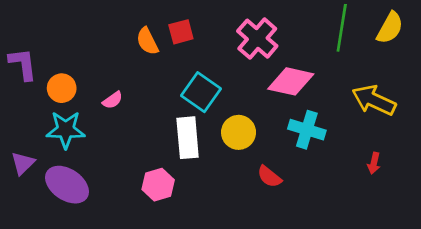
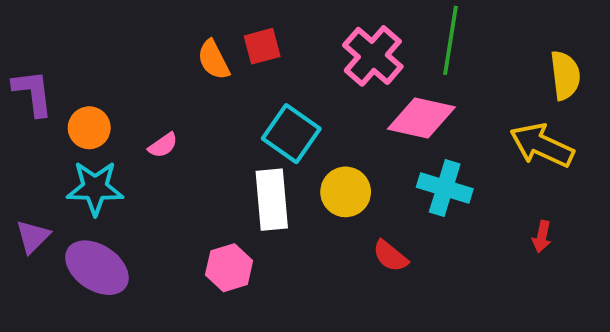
green line: (342, 28) -> (451, 40), moved
yellow semicircle: (390, 28) -> (565, 75), moved, turned -36

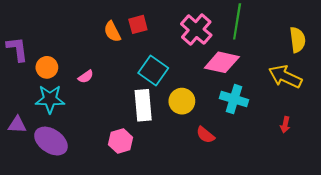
purple triangle: (33, 237) -> (17, 125), turned 48

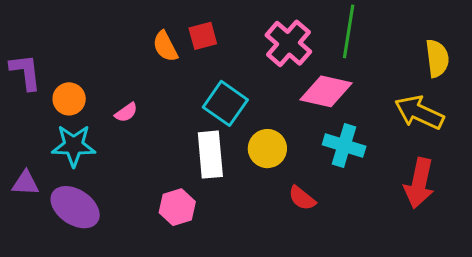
red arrow: (285, 125) -> (419, 183), size x2.0

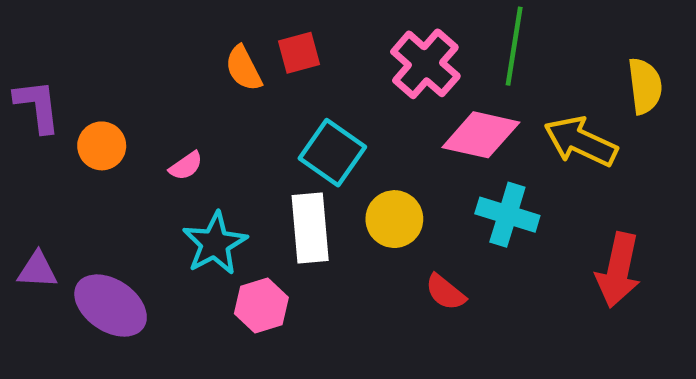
yellow arrow: (419, 112) -> (581, 141), moved
cyan star: (74, 146) -> (215, 243), moved, turned -30

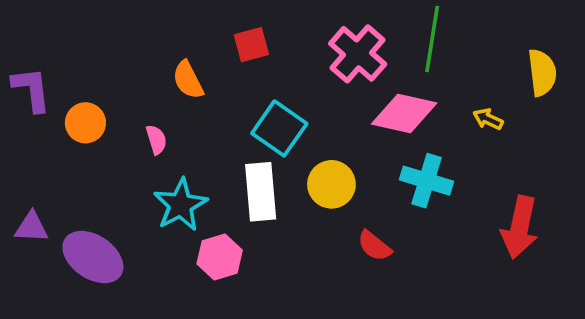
orange semicircle: (244, 68) -> (188, 80), moved
yellow arrow: (581, 141) -> (488, 119), size x0.5
pink semicircle: (186, 166) -> (156, 140), turned -72

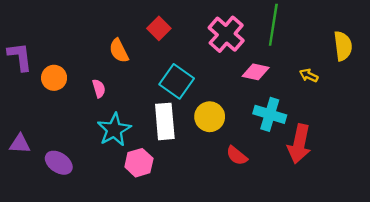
red square: (251, 45) -> (159, 28), turned -30
pink diamond: (404, 114) -> (256, 72), size x0.7
red arrow: (520, 227) -> (299, 144), moved
purple ellipse: (93, 257) -> (59, 163), size x0.7

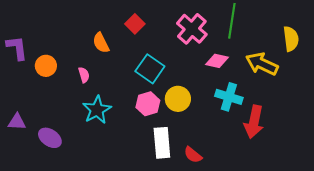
yellow arrow: (309, 75) -> (262, 64), size x2.0
white rectangle: (165, 121) -> (162, 143), moved
red semicircle: (237, 156) -> (193, 155), moved
pink hexagon: (139, 163) -> (148, 104), moved

